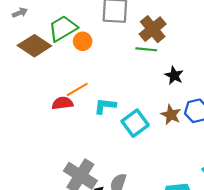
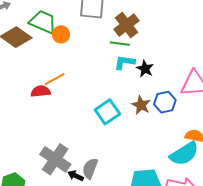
green trapezoid: (63, 28) -> (43, 22), turned 52
cyan L-shape: (105, 106) -> (124, 62), moved

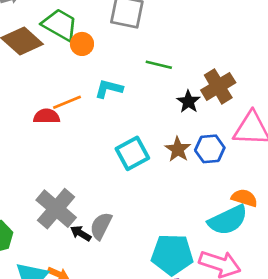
brown cross: (126, 25) -> (218, 86), moved
cyan L-shape: (124, 62) -> (109, 89), moved

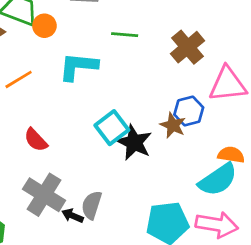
cyan L-shape: (109, 89) -> (78, 66), size x1.4
orange line: (67, 102) -> (19, 79), moved
black star: (188, 102) -> (134, 142), moved, size x1.5
red semicircle: (47, 116) -> (36, 140), moved, turned -125
brown star: (178, 149) -> (173, 125), moved

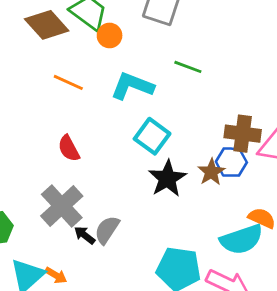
brown cross: (187, 47) -> (243, 134), moved, turned 32
orange line: (19, 79) -> (68, 82), turned 40
cyan square: (112, 128) -> (152, 136), moved, turned -32

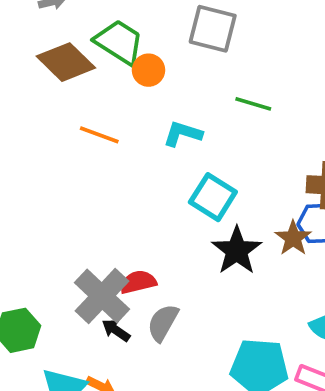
cyan L-shape: (132, 86) -> (183, 134), size x0.7
red semicircle: (69, 148) -> (138, 282), moved, turned 108
black arrow: (85, 235) -> (116, 330), moved

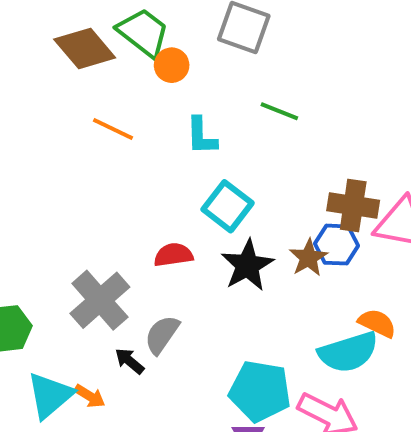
cyan L-shape: (183, 134) -> (201, 136), turned -114
red semicircle: (138, 282) -> (173, 255), moved
black arrow: (116, 330) -> (130, 361), moved

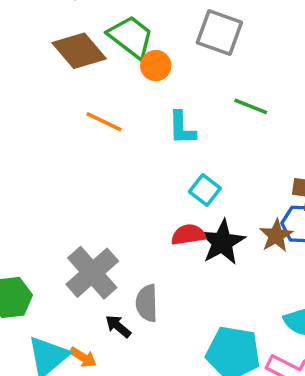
cyan square: (227, 206) -> (205, 190), size x0.7
red semicircle: (173, 255) -> (188, 235), moved
gray semicircle: (162, 335) -> (147, 303), turned -36

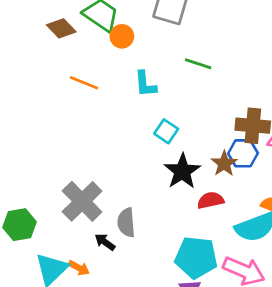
brown diamond: (79, 51) -> (61, 28), size x0.7
red semicircle: (188, 235) -> (211, 200), moved

